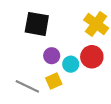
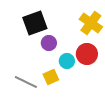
black square: (37, 24) -> (35, 23), turned -30
purple circle: (52, 56) -> (49, 43), moved

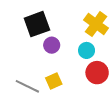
red circle: (87, 54) -> (97, 73), moved
cyan circle: (67, 61) -> (87, 50), moved

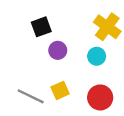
black square: (37, 24) -> (41, 27), size x0.7
red circle: (97, 73) -> (100, 97), moved

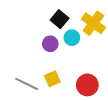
black square: (41, 27) -> (60, 19), moved, turned -30
cyan circle: (97, 56) -> (72, 38), moved

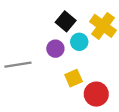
yellow square: (52, 79) -> (74, 78), moved
gray line: (27, 84) -> (18, 65), moved, turned -35

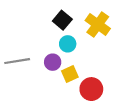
cyan circle: (79, 42) -> (68, 44), moved
purple circle: (55, 49) -> (53, 62), moved

